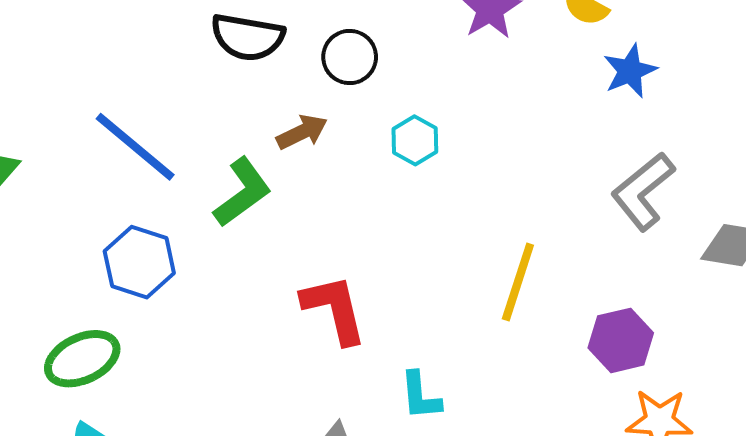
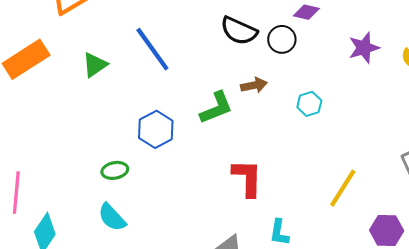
black circle: (350, 57) -> (282, 39), moved
blue line: (135, 147) -> (152, 49), moved
green ellipse: (82, 359) -> (115, 170), size x0.7

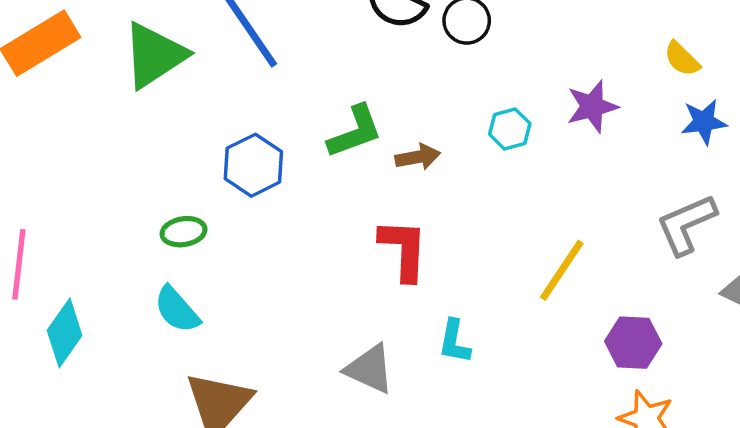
purple star: (364, 48) -> (592, 106), moved
green triangle: (95, 65) -> (154, 55), size x1.6
brown arrow: (254, 85) -> (418, 157), moved

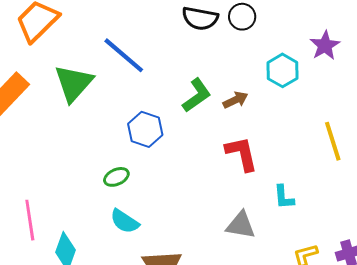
cyan hexagon: (510, 129) -> (282, 70), size x1.4
yellow line: (562, 270) -> (333, 141), turned -36

